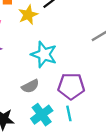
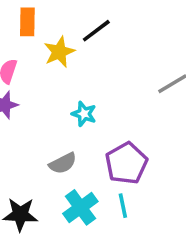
cyan star: (44, 54) -> (84, 114), size x0.6
purple pentagon: (71, 86) -> (126, 163), turned -30

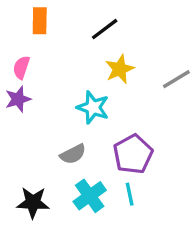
yellow star: (59, 52) -> (120, 69), moved
cyan star: (84, 114) -> (93, 107), size x1.4

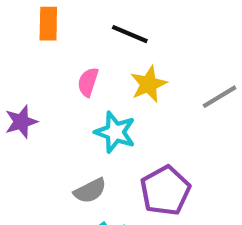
black line: (105, 29) -> (130, 34), turned 60
pink semicircle: (21, 67) -> (88, 82), moved

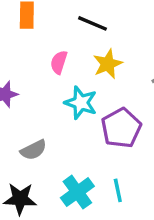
gray semicircle: (90, 191) -> (34, 150), moved
purple pentagon: (165, 191) -> (121, 128), moved

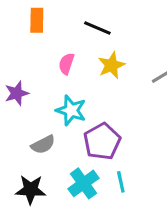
cyan star: (81, 103) -> (71, 110), moved
purple pentagon: (121, 128) -> (102, 141), moved

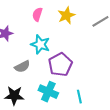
cyan line: (121, 182) -> (79, 97), moved
cyan cross: (83, 183) -> (48, 92), turned -30

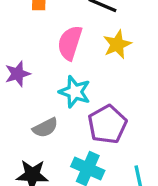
pink semicircle: (37, 14) -> (70, 43), size x1.5

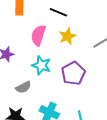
purple pentagon: (107, 124) -> (73, 73), moved

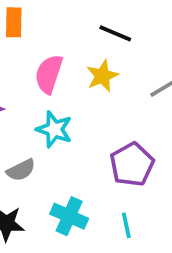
black line: (58, 12) -> (115, 33), moved
purple pentagon: (73, 73) -> (132, 164), moved

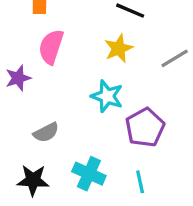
pink semicircle: (49, 74) -> (51, 47), moved
cyan star: (54, 129) -> (107, 96), moved

